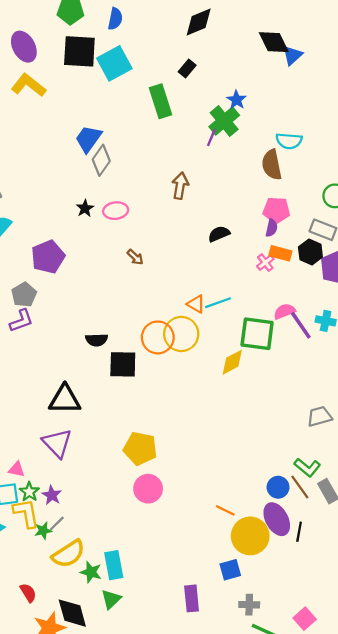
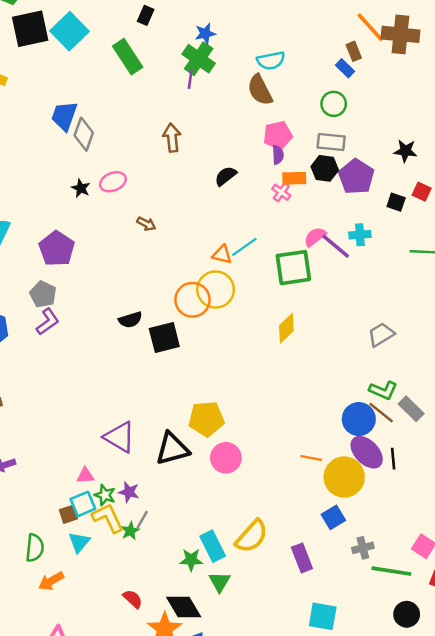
blue star: (236, 100) -> (205, 33), turned -30
yellow diamond: (232, 362) -> (286, 328), moved
black triangle: (65, 399) -> (172, 449), moved
blue circle: (278, 487) -> (359, 419), size x1.4
yellow semicircle: (68, 554) -> (252, 536), moved

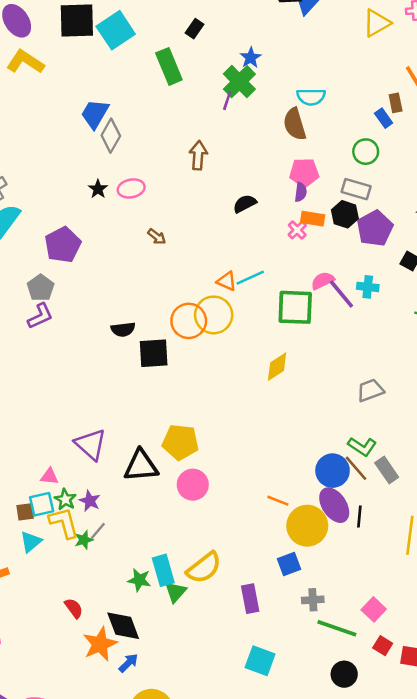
blue star: (205, 33) -> (251, 58), turned -30
green triangle: (220, 582) -> (176, 592), moved

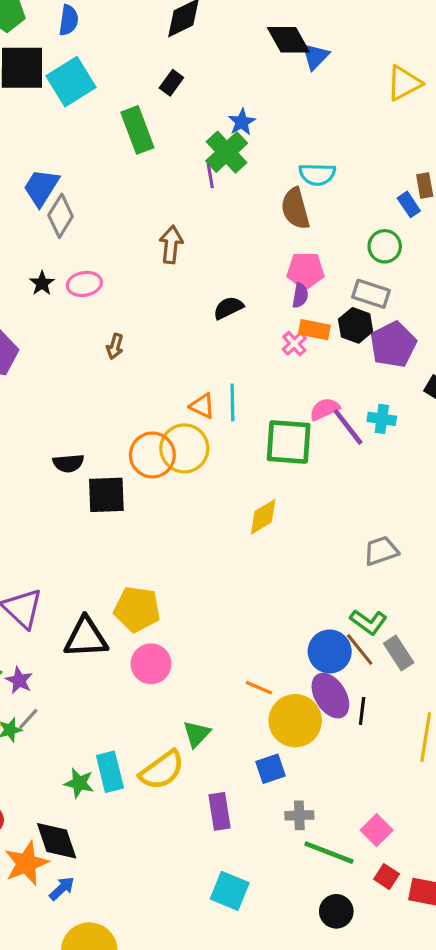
purple line: (227, 101) -> (210, 176), turned -30
brown arrow: (157, 237) -> (115, 346), turned 66
cyan line: (250, 278) -> (232, 402), turned -68
green triangle: (176, 592) -> (197, 734), moved

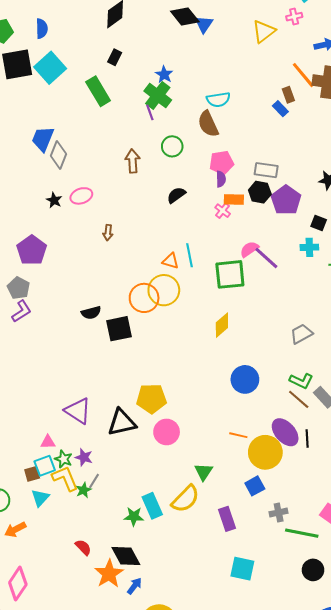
green circle: (385, 246) -> (172, 146), moved
cyan cross: (382, 419) -> (309, 247), moved
blue circle: (330, 651) -> (245, 379), moved

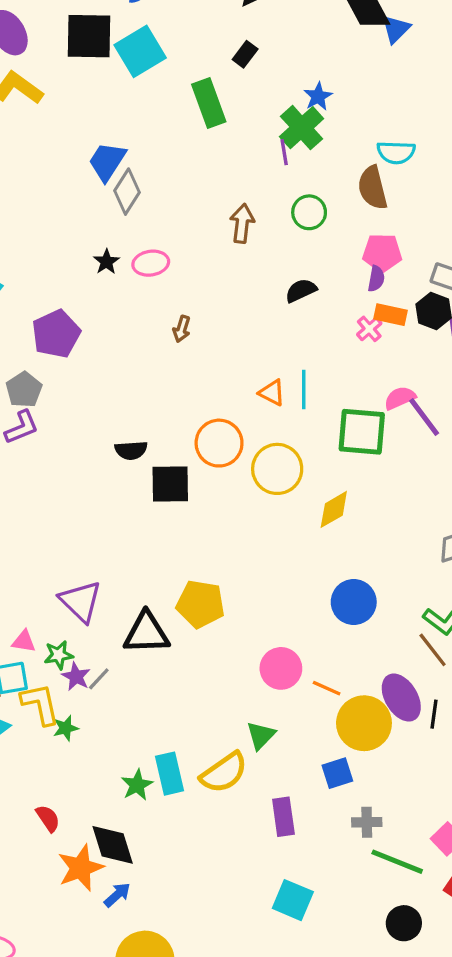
yellow circle: (164, 290) -> (277, 469), moved
pink circle: (167, 432) -> (281, 668), moved
green star: (64, 459) -> (59, 655), moved, turned 30
gray line: (94, 481) -> (99, 679), moved
green star: (134, 516) -> (137, 785), turned 30

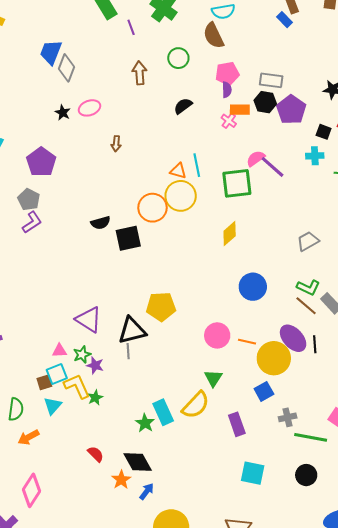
purple line: (284, 152) -> (131, 27), moved
yellow circle: (277, 469) -> (181, 196), moved
gray line: (99, 679) -> (128, 351), moved, turned -35
orange star: (81, 868) -> (121, 480), size x0.7
black circle: (404, 923) -> (306, 475), moved

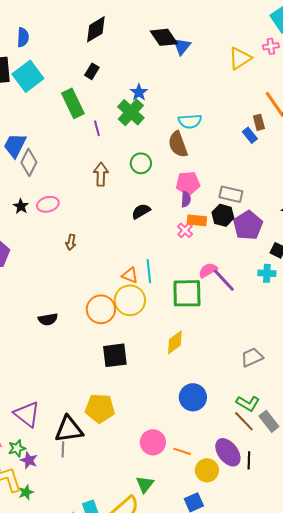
black square: (128, 238) -> (115, 355), moved
yellow circle: (274, 358) -> (207, 470), size x0.7

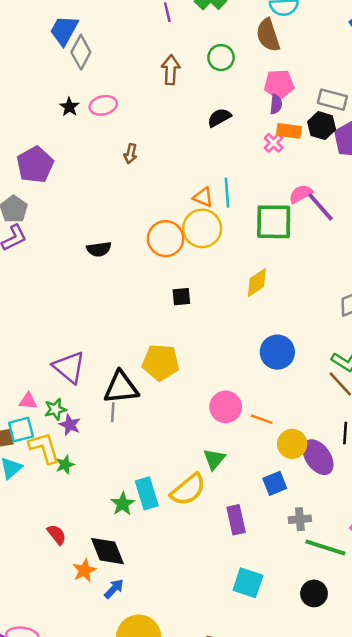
black square: (115, 355) -> (181, 297), size x0.6
purple ellipse: (228, 452) -> (318, 457), moved

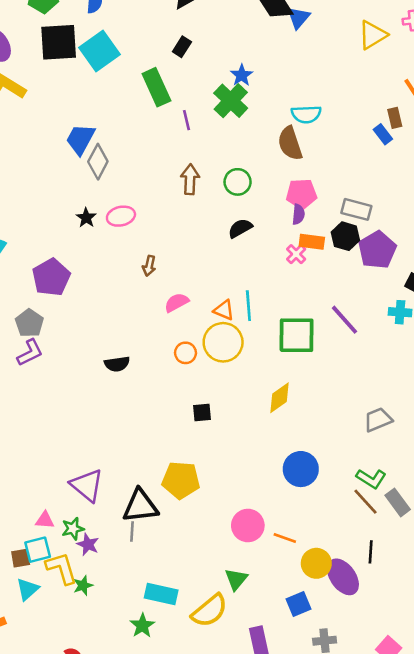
green circle: (221, 58) -> (238, 182), moved
pink semicircle: (301, 194) -> (177, 302), moved
orange circle: (166, 239) -> (185, 353), size x0.6
cyan rectangle: (147, 493) -> (161, 594), moved, turned -60

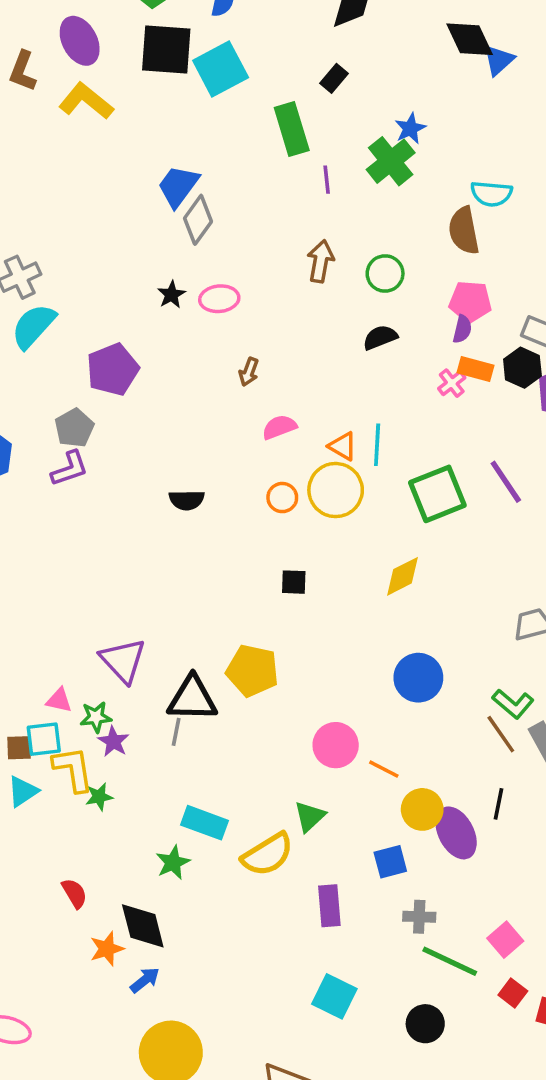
green square: (297, 335) -> (437, 494), turned -30

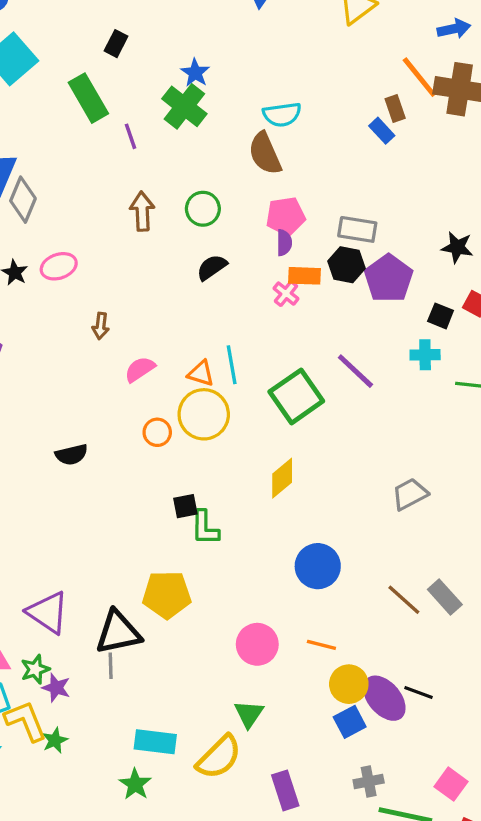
green L-shape: (513, 704) -> (205, 528), moved, turned 63
orange line: (384, 769) -> (321, 645), moved
black line: (499, 804) -> (418, 693), moved, turned -68
blue square: (390, 862) -> (350, 722), moved

